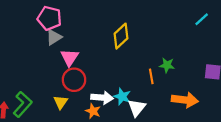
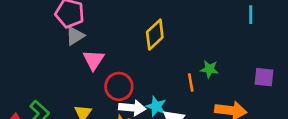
cyan line: (202, 19) -> (251, 15), turned -48
red circle: (74, 80) -> (119, 86), moved

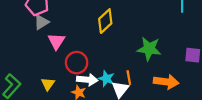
green star: (209, 69) -> (149, 49), size x1.6
orange line: (191, 82) -> (129, 78), moved

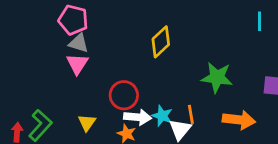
gray triangle: (41, 22) -> (79, 43), turned 49
pink triangle: (56, 41) -> (77, 64), moved

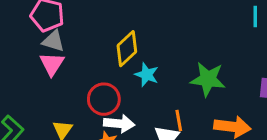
yellow diamond: (161, 42) -> (127, 49), moved
cyan star: (162, 116) -> (147, 75), moved

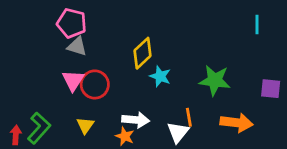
pink triangle: (52, 64) -> (73, 80), moved
red circle: (104, 99) -> (95, 84), moved

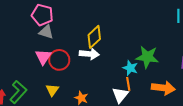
cyan star: (160, 76) -> (130, 68), moved
white arrow: (136, 120) -> (89, 54), moved

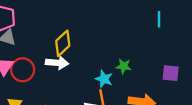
green star: (147, 57) -> (124, 66), size x0.6

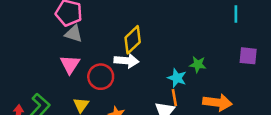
red circle: (23, 70) -> (101, 77), moved
purple square: (171, 73) -> (248, 56), moved

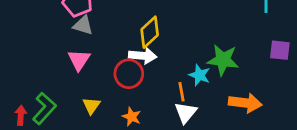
green star: (198, 64) -> (223, 60), size x1.6
red circle: (101, 77) -> (129, 74), moved
orange line: (174, 98) -> (181, 92), moved

